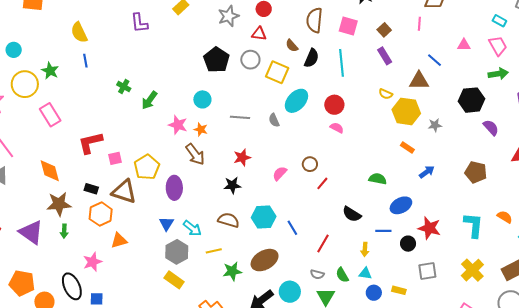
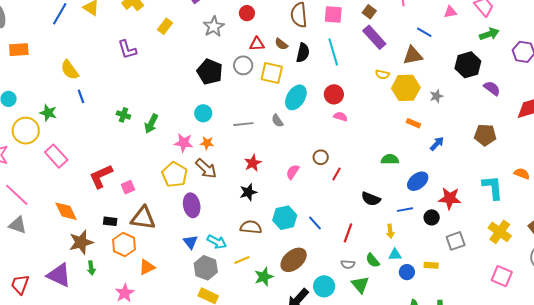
red triangle: (259, 34) -> (257, 44), moved
purple rectangle: (385, 56) -> (374, 37), size x1.4
yellow pentagon: (147, 167) -> (175, 175), moved

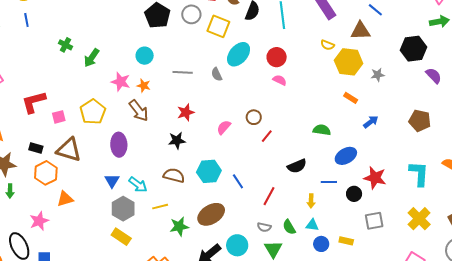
yellow pentagon: (175, 175) -> (93, 112), moved
black semicircle: (371, 199) -> (297, 166), turned -54

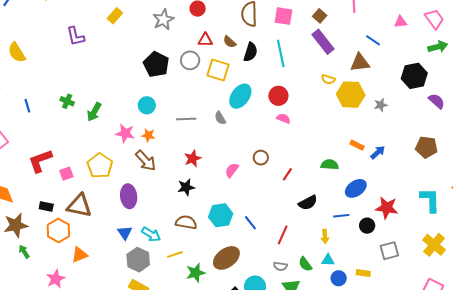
blue line: (26, 20) -> (27, 106), moved
orange rectangle: (351, 98) -> (357, 145), moved
red line: (267, 136) -> (287, 174), moved
green arrow: (10, 191) -> (24, 252), turned 152

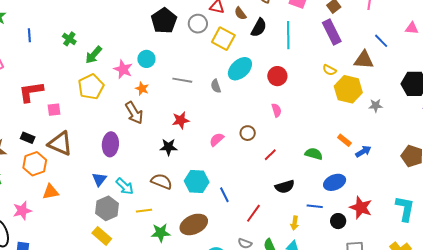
pink semicircle: (283, 118) -> (276, 110), moved, turned 40
pink star: (125, 133) -> (123, 69), moved
yellow pentagon: (100, 166) -> (91, 87), moved

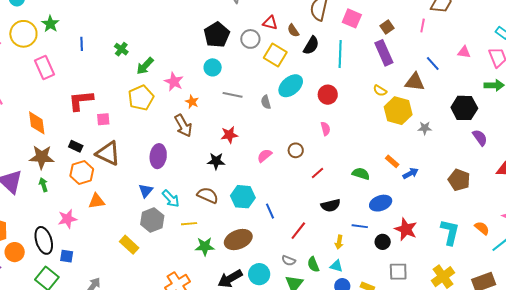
cyan circle: (146, 59) -> (213, 67), moved
yellow rectangle: (102, 236) -> (129, 245), moved

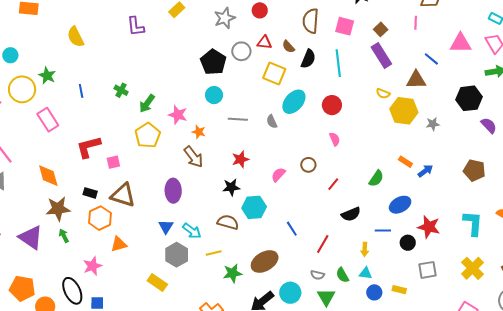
gray circle: (250, 39) -> (241, 51), moved
pink triangle: (464, 52) -> (460, 43), size x1.6
green semicircle: (361, 174) -> (376, 178), turned 114
cyan hexagon: (243, 197) -> (254, 207), moved

